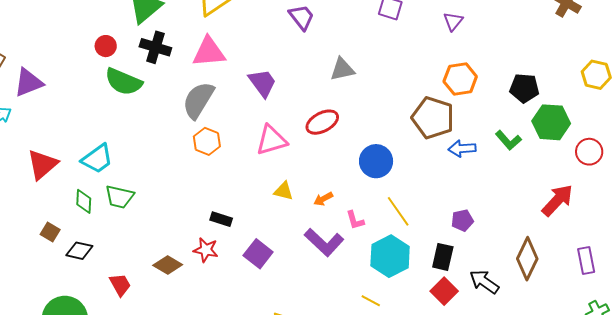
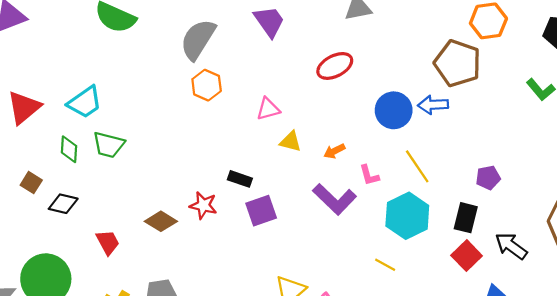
pink triangle: (271, 140) -> (268, 109), moved, size x0.7
blue arrow: (462, 149) -> (433, 105), moved
black rectangle: (221, 219) -> (240, 179), moved
purple square: (258, 254) -> (261, 211), turned 32

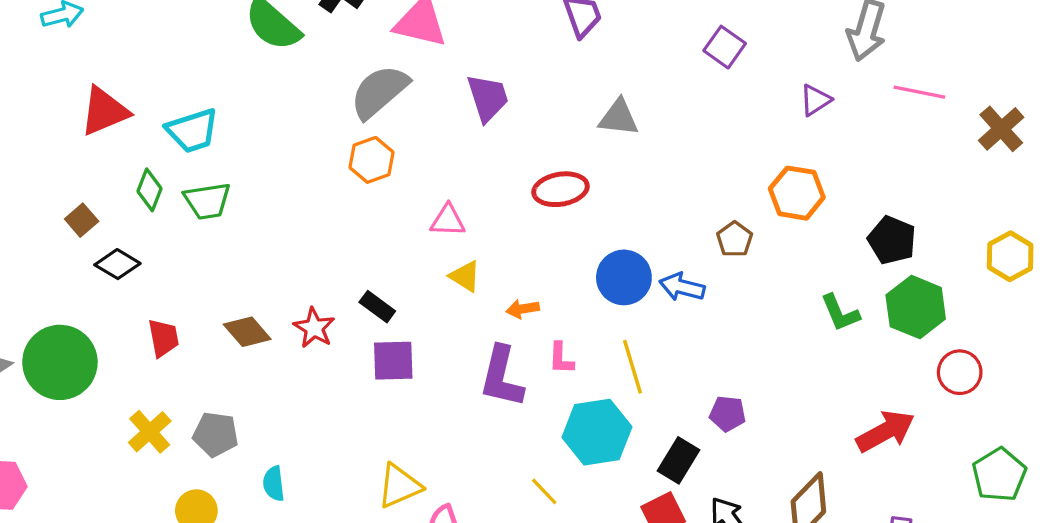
brown pentagon: (457, 63) -> (735, 239), size x0.5
green trapezoid: (109, 145) -> (207, 201), turned -40
purple L-shape: (334, 199) -> (502, 377), turned 42

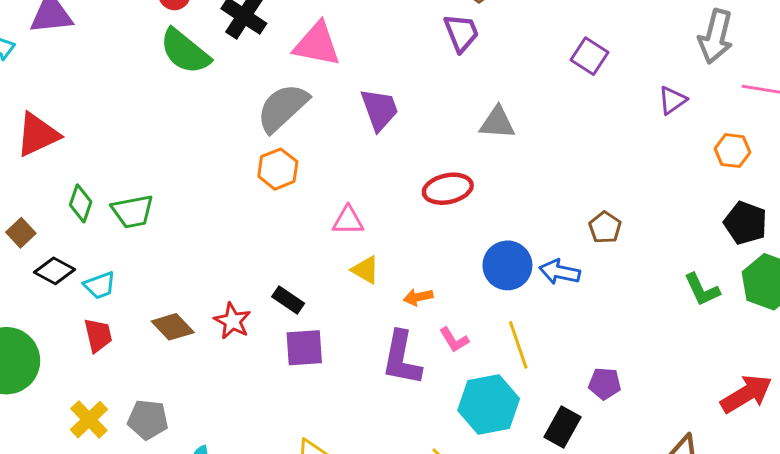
cyan trapezoid: (192, 131) -> (100, 285), moved, size x0.7
orange hexagon: (797, 193) -> (732, 151), moved, size x0.7
pink L-shape: (561, 358) -> (454, 340), turned -32

